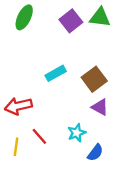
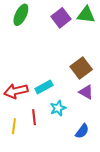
cyan rectangle: (56, 73) -> (44, 87), moved
cyan star: (77, 133) -> (58, 108), moved
red line: (39, 136) -> (34, 117), turned 35

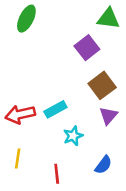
purple square: (61, 18) -> (87, 48), moved
purple triangle: (86, 92) -> (108, 116), turned 42
red line: (34, 117) -> (57, 174), moved

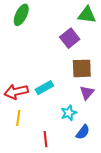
brown square: (102, 85) -> (82, 68), turned 35
cyan star: (73, 136) -> (69, 113), moved
yellow line: (18, 159) -> (18, 118), moved

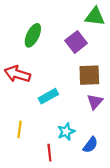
green ellipse: (21, 15) -> (33, 35), moved
red arrow: (16, 92) -> (17, 74), moved, turned 30
cyan star: (69, 113) -> (66, 132), moved

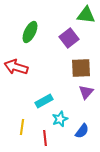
cyan rectangle: (48, 96) -> (44, 101), moved
yellow line: (20, 129) -> (22, 127), moved

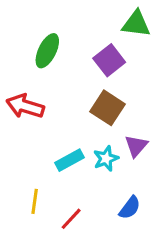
brown square: (81, 68) -> (108, 108), moved, turned 35
cyan star: (60, 119) -> (106, 159), moved
red line: (45, 138) -> (71, 219), turned 49

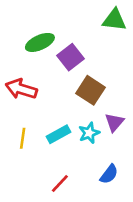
green ellipse: (47, 51) -> (40, 42), turned 40
purple square: (109, 60) -> (70, 57), moved
yellow line: (35, 201) -> (23, 138), moved

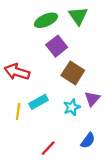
green triangle: (114, 20) -> (78, 16), moved, turned 48
green ellipse: (40, 42) -> (46, 20), moved
cyan rectangle: (59, 134) -> (38, 102), moved

